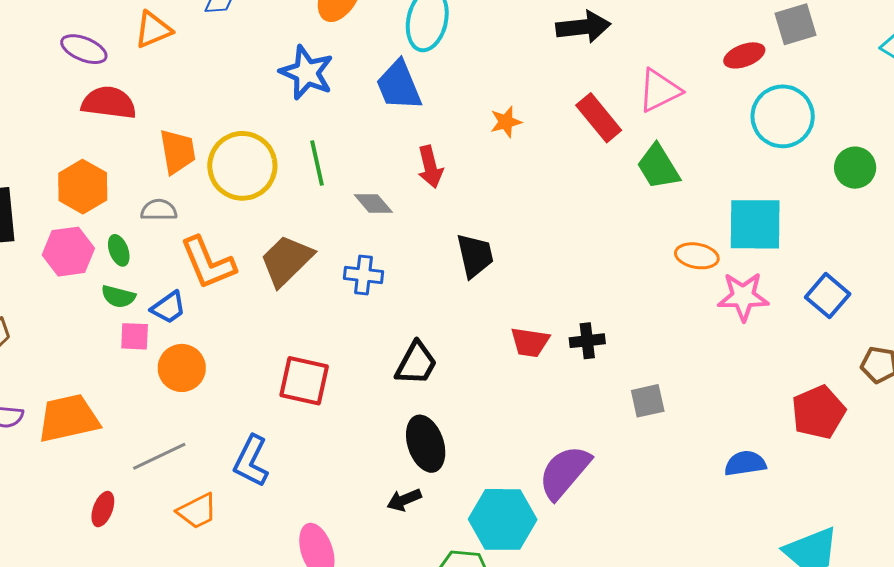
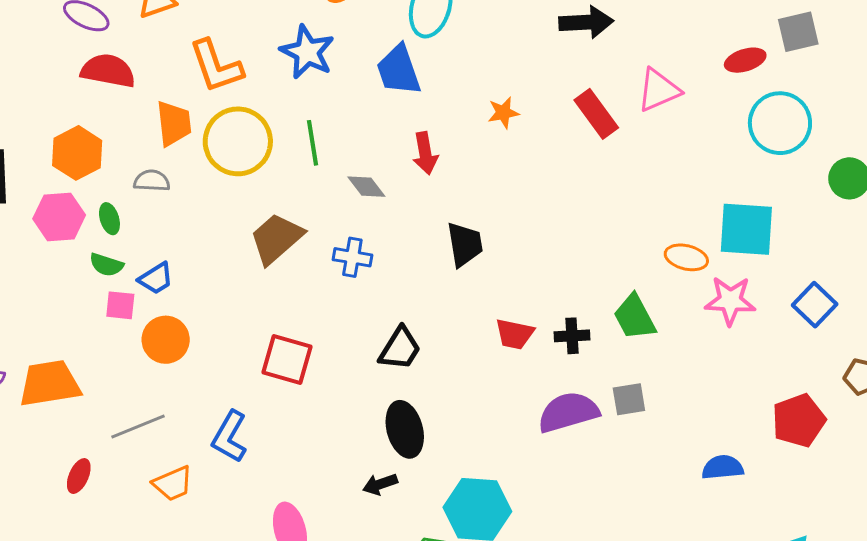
green trapezoid: (658, 167) -> (635, 317), moved
orange L-shape: (208, 263) -> (216, 66), moved
purple semicircle: (565, 472) -> (568, 412), moved, turned 30

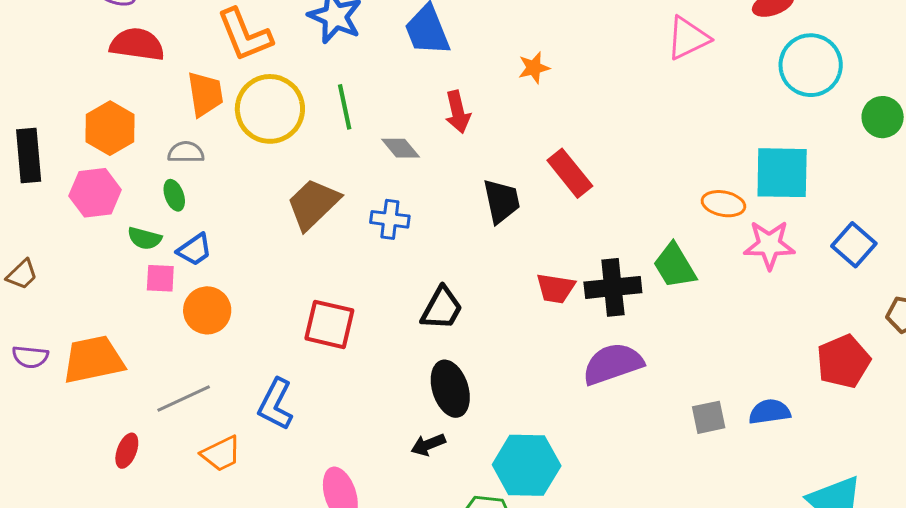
red rectangle: (596, 114) -> (570, 173), moved
green ellipse: (109, 219) -> (174, 195), moved
black cross: (572, 336) -> (613, 287), size x1.6
gray square: (629, 399) -> (709, 417), moved

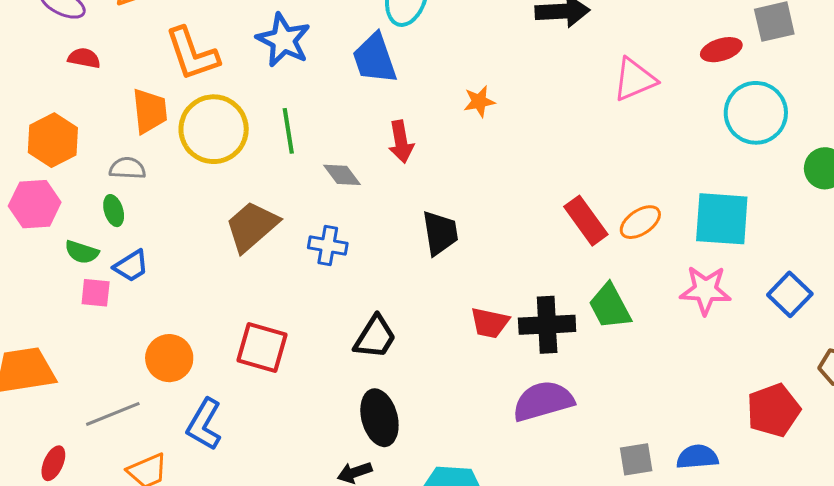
red semicircle: (137, 44) -> (84, 58), size x0.6
red rectangle: (570, 173) -> (586, 221), moved
orange ellipse: (723, 204) -> (640, 222), moved, turned -48
orange circle: (207, 310) -> (169, 358), moved

